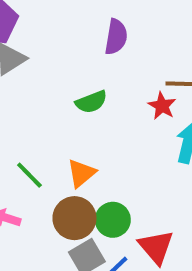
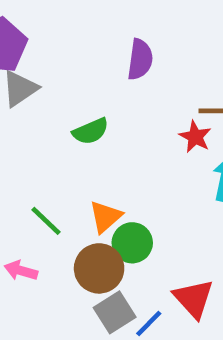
green semicircle: (91, 102) -> (91, 131), moved
green circle: (113, 220) -> (132, 243), moved

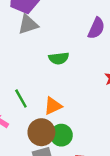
green circle: (132, 243) -> (61, 135), moved

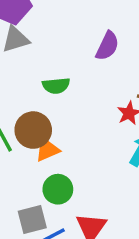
brown circle: (41, 132) -> (33, 130), moved

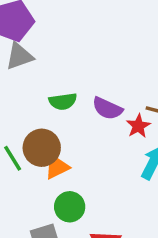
purple semicircle: (107, 46) -> (107, 108), moved, turned 92

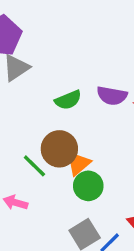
green circle: (70, 207) -> (88, 186), moved

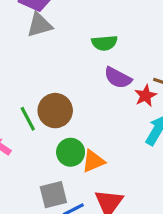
green semicircle: (68, 100) -> (104, 43), moved
orange triangle: (78, 163) -> (93, 161), moved

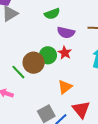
red star: (145, 96) -> (65, 53), moved
green circle: (71, 152) -> (48, 55), moved

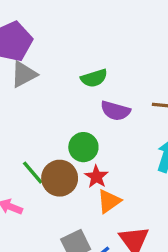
red star: (65, 53) -> (96, 177), moved
brown circle: (34, 63) -> (60, 178), moved

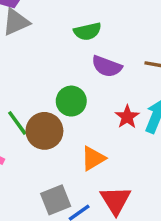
red star: (96, 177) -> (127, 117), moved

